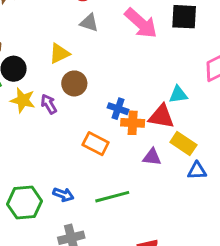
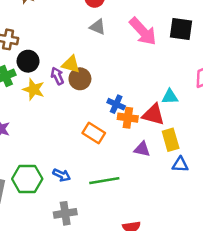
yellow triangle: (59, 53) -> (71, 64), moved, turned 36
purple arrow: (49, 104) -> (57, 76), moved
yellow rectangle: (183, 144) -> (171, 140), turned 35

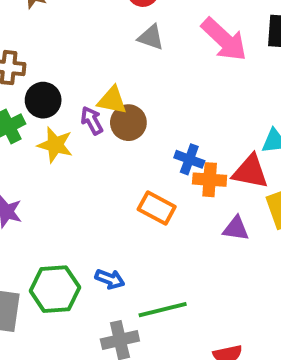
green line: (104, 181) -> (163, 310), moved

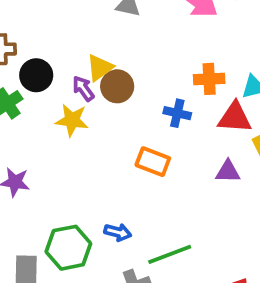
yellow triangle: (112, 100) -> (100, 68), turned -40
yellow star: (55, 145) -> (72, 120), moved
orange cross: (210, 180) -> (209, 79), moved

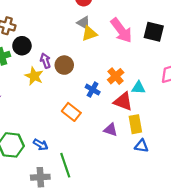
yellow triangle: (100, 68) -> (89, 34), moved
orange cross: (209, 79) -> (116, 76), turned 35
green line: (170, 254) -> (65, 165), turned 75

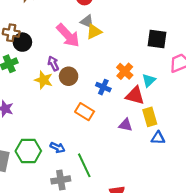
pink arrow: (121, 30) -> (68, 35), moved
black square: (154, 32) -> (157, 39), moved
black circle: (22, 46) -> (22, 42), moved
brown circle: (64, 65) -> (69, 76), moved
cyan triangle: (139, 88) -> (149, 80), turned -40

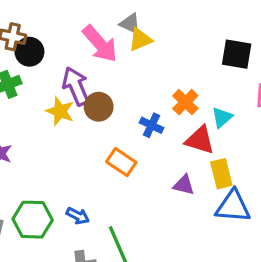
purple arrow: (53, 63) -> (76, 86), size x1.6
blue triangle: (158, 138) -> (233, 206), size x1.6

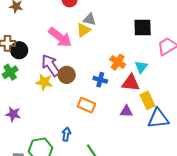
gray triangle: (130, 24) -> (90, 19), moved
blue arrow: (78, 216) -> (66, 134), moved, turned -96

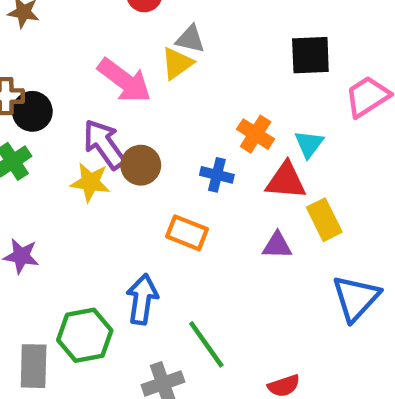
blue triangle: (158, 118) -> (356, 298), moved, turned -40
blue arrow: (66, 134) -> (142, 299), size x1.5

